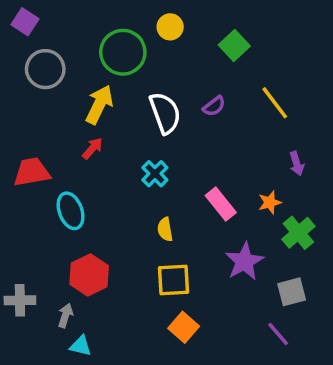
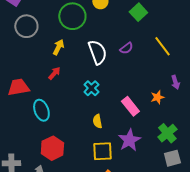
yellow arrow: (99, 105) -> (58, 47), size x0.7
orange star: (270, 202) -> (157, 97), moved
green cross: (298, 233) -> (167, 133), moved
purple star: (244, 261) -> (129, 140), moved

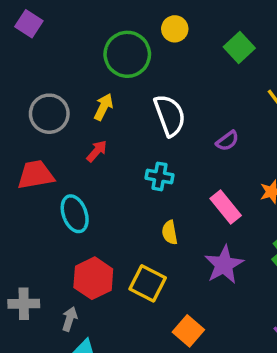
gray circle: (26, 26) -> (49, 114), moved
purple semicircle: (126, 48) -> (227, 141), moved
cyan cross: (91, 88) -> (159, 176), turned -35
yellow square: (102, 151) -> (148, 283), moved, turned 30

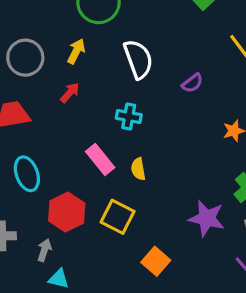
pink rectangle: (226, 207) -> (100, 159), moved
cyan ellipse: (75, 214) -> (27, 174), moved
purple star: (224, 265) -> (207, 218), moved, turned -30

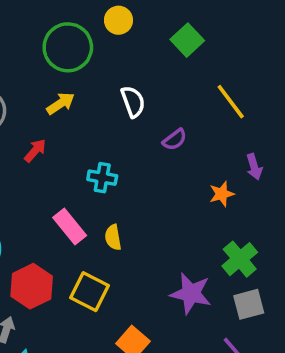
yellow arrow: (76, 51) -> (61, 103), moved, turned 30
white semicircle: (138, 59) -> (133, 102), moved, size x0.7

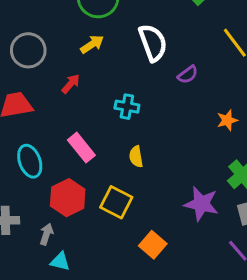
white semicircle: (133, 102) -> (153, 43), size x1.4
pink rectangle: (70, 226) -> (81, 148), moved

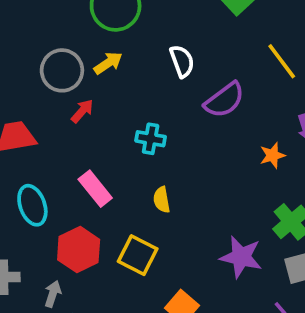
white semicircle: (153, 43) -> (182, 61), size x0.7
gray circle: (28, 50) -> (62, 70), moved
purple semicircle: (188, 75) -> (224, 100), size x1.6

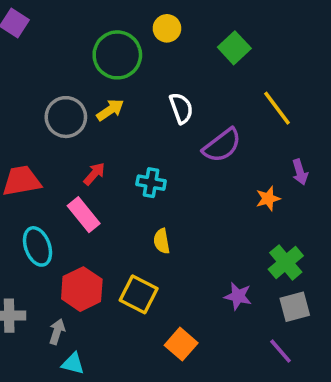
red arrow: (82, 111) -> (94, 174), moved
pink rectangle: (95, 189) -> (84, 215), moved
purple star: (241, 257) -> (238, 296), size x0.7

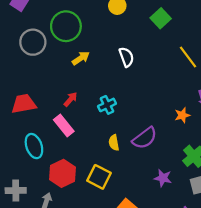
green circle: (117, 55) -> (66, 26), moved
gray circle: (66, 117) -> (33, 42), moved
purple semicircle: (222, 145) -> (145, 138), moved
cyan cross: (151, 183) -> (107, 105), turned -36

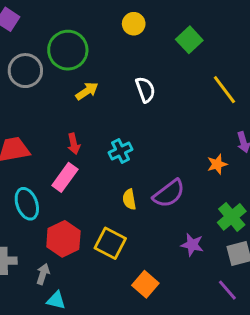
red arrow: (70, 99) -> (74, 144), turned 126
pink rectangle: (64, 125) -> (65, 177), turned 75

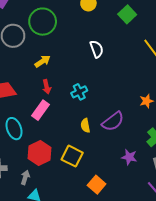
yellow arrow: (87, 91) -> (43, 61), moved

